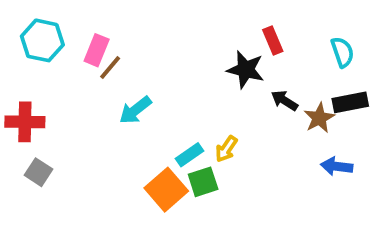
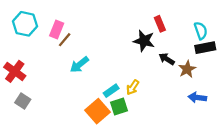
black rectangle: (350, 102) -> (205, 48), moved
red cross: (25, 122) -> (15, 71), turned 35

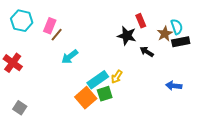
brown star: (187, 69) -> (165, 34), moved
cyan rectangle: (111, 91) -> (98, 80), size x1.5
gray square: (23, 101) -> (20, 108), moved

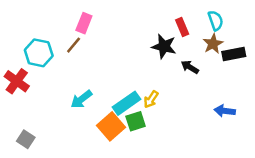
cyan hexagon: (22, 21) -> (39, 53), moved
pink rectangle: (50, 26) -> (84, 23), moved
cyan semicircle: (177, 27) -> (216, 21), moved
cyan arrow: (70, 57) -> (81, 99), moved

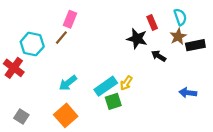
orange square: (111, 126) -> (66, 115), moved

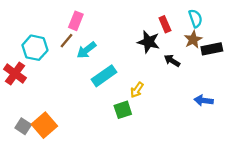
cyan arrow: (68, 83) -> (86, 50), moved
cyan rectangle: (106, 86) -> (104, 76), moved
orange square: (66, 115) -> (44, 125), moved

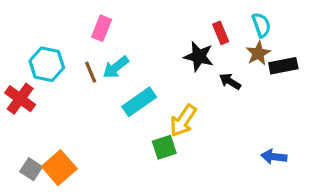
brown line: (67, 41) -> (91, 72), moved, turned -63
yellow arrow: (137, 90) -> (183, 121), size x1.5
blue arrow: (204, 100) -> (274, 157), moved

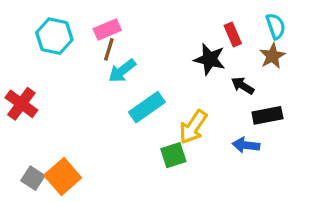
pink rectangle: (102, 28) -> (107, 30), turned 45
cyan hexagon: (47, 64) -> (54, 36), moved
black rectangle: (283, 66) -> (267, 115), moved
brown line: (91, 72) -> (109, 49), moved, turned 40
blue arrow: (274, 157) -> (246, 145), moved

